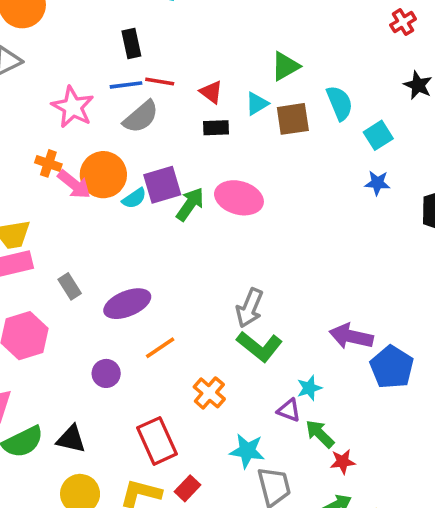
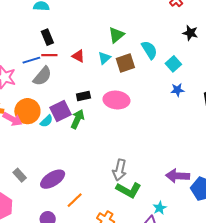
black rectangle: (131, 44) -> (47, 37), moved
black rectangle: (216, 128) -> (83, 96), moved
pink ellipse: (239, 198) -> (116, 100), moved

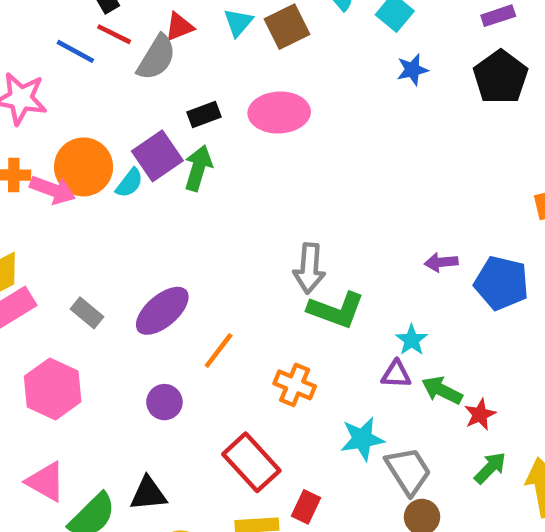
red line: (49, 55) -> (114, 34), turned 35
red triangle: (78, 56) -> (179, 27), turned -40
blue line: (31, 60) -> (75, 51), turned 54
gray semicircle: (42, 76) -> (156, 58), moved
purple arrow: (178, 176) -> (441, 262), size x0.6

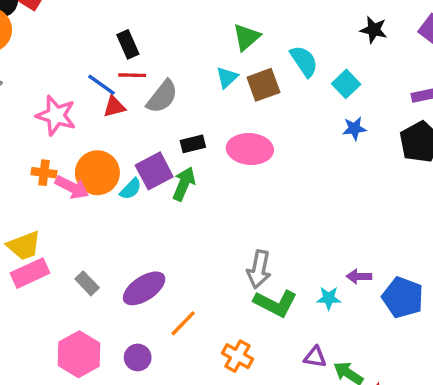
red triangle: (179, 27) -> (114, 107), moved
red line: (114, 34) -> (132, 75), turned -32
cyan star: (412, 340) -> (329, 298), moved, turned 30
pink hexagon: (53, 389) -> (79, 354), moved

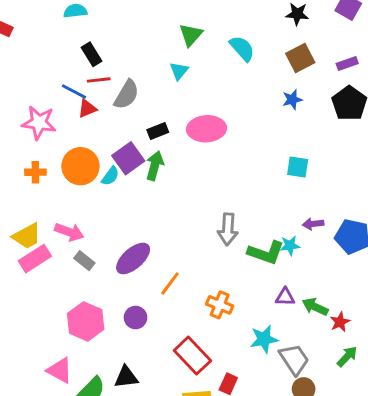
cyan square: (346, 84) -> (298, 167), moved, turned -30
brown square: (263, 85) -> (300, 58), moved
pink arrow: (72, 187) -> (69, 232), moved
green L-shape: (275, 303) -> (266, 253), moved

